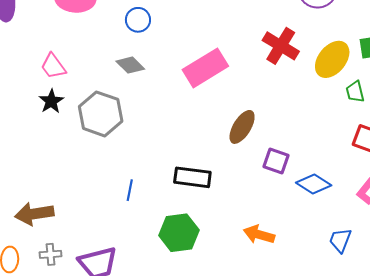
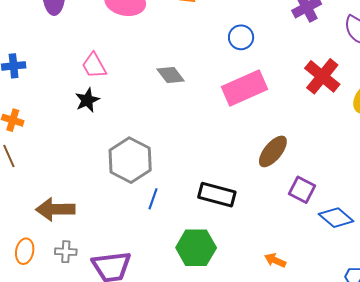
blue circle: (138, 20) -> (241, 37), moved
gray hexagon: (101, 114) -> (130, 160), moved
orange arrow: (259, 235) -> (275, 260), size x0.7

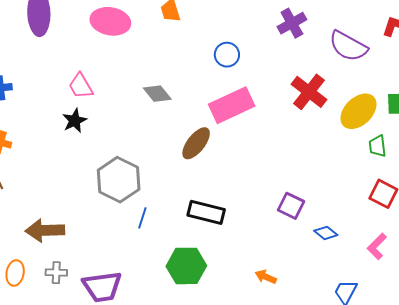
brown ellipse: (273, 151) -> (196, 143), moved
blue diamond: (336, 218) -> (326, 233), size x0.7

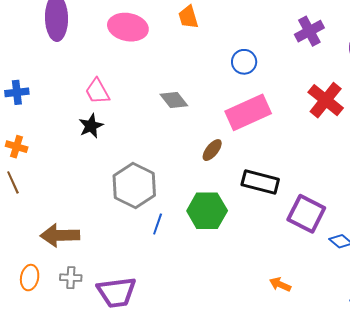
brown ellipse: (196, 143) -> (212, 150), size x0.7
purple square: (291, 206) -> (306, 214), size x1.4
black rectangle: (206, 212) -> (260, 182), moved
green hexagon: (186, 266) -> (207, 211), moved

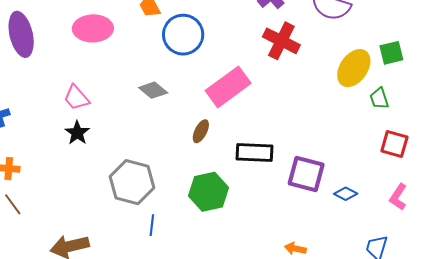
blue circle: (244, 62) -> (183, 35), moved, size x1.6
red cross: (326, 100) -> (281, 41), moved
blue line: (158, 224) -> (152, 225), moved

